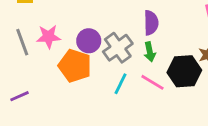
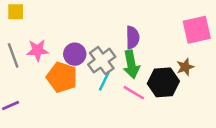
green arrow: (150, 52) -> (131, 64), size x1.5
cyan line: (121, 84) -> (104, 81), moved

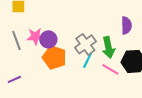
purple semicircle: (133, 37) -> (126, 25), moved
purple circle: (75, 54) -> (48, 39), moved

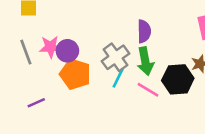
purple semicircle: (126, 25) -> (144, 31), moved
purple line: (14, 79) -> (36, 103), moved

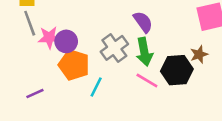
purple semicircle: (144, 31) -> (143, 22), turned -35
gray line: (26, 52) -> (30, 23), moved
cyan line: (118, 78) -> (96, 87), moved

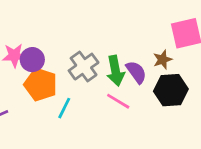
purple semicircle: (143, 22) -> (136, 72), moved
brown star: (199, 54) -> (163, 60), moved
black hexagon: (177, 70) -> (171, 90), moved

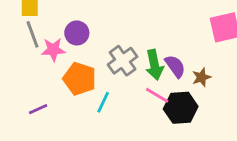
purple circle: (32, 60) -> (77, 33), moved
brown star: (163, 60) -> (201, 77), moved
black hexagon: (171, 90) -> (181, 108), moved

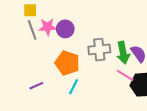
pink star: (53, 50) -> (48, 27), moved
gray cross: (123, 61) -> (99, 50), turned 30
cyan line: (103, 102) -> (73, 87), moved

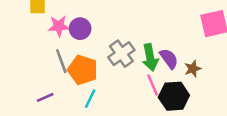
gray line: (32, 30) -> (61, 61), moved
gray cross: (99, 50) -> (121, 54), turned -30
pink line: (125, 75) -> (153, 85), turned 36

